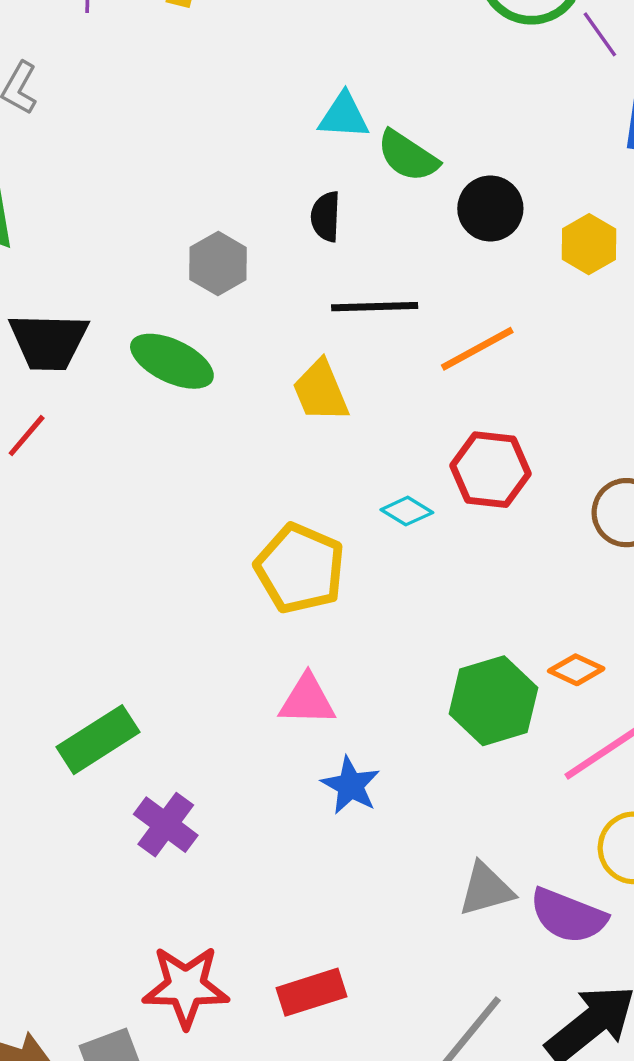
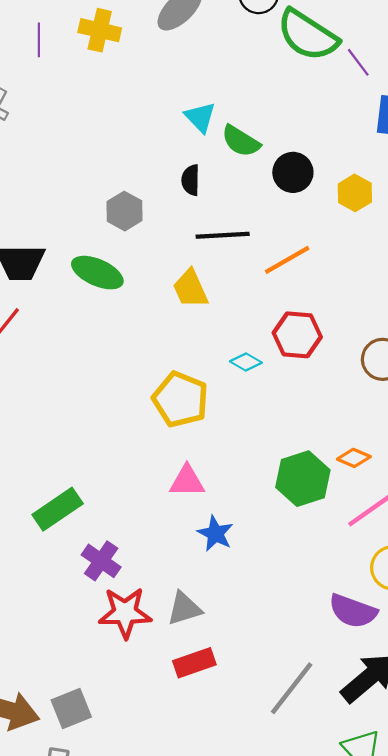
cyan triangle: (344, 116) -> (200, 117), turned 44
gray triangle: (486, 889) -> (184, 608), moved
red star: (186, 987) -> (125, 613), moved

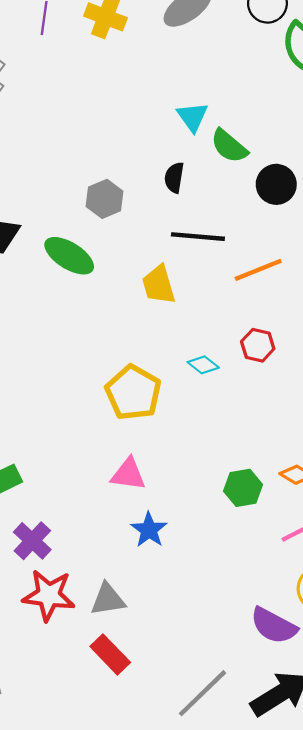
red hexagon: (297, 335) -> (258, 345), size x0.7
green hexagon: (303, 479) -> (243, 488), size x0.7
red rectangle: (194, 663) -> (110, 654), turned 57

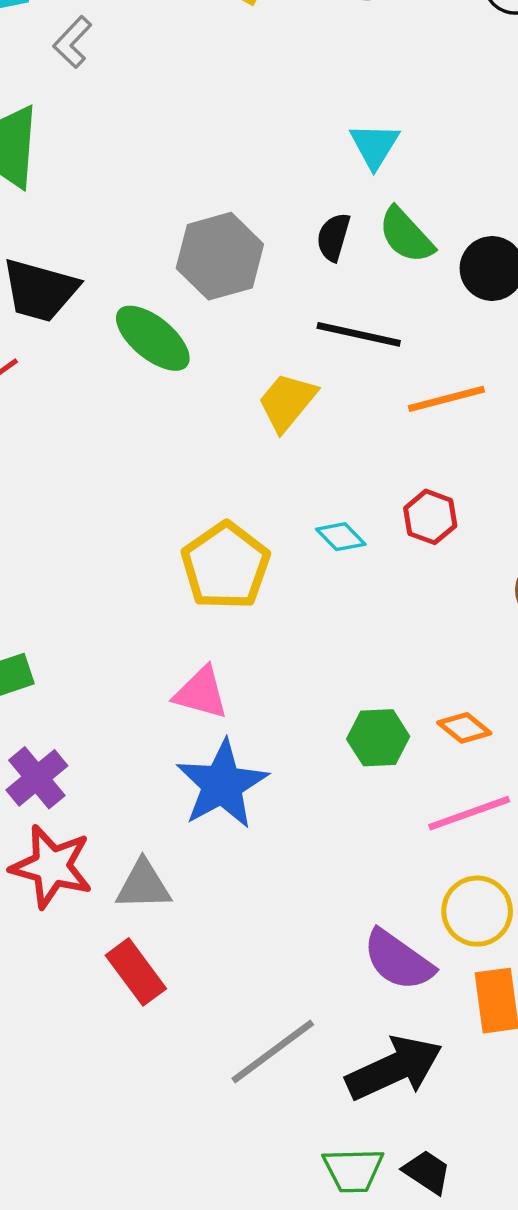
green semicircle: (229, 146) -> (406, 235), moved
gray hexagon: (105, 199) -> (220, 256), size x1.4
yellow trapezoid: (159, 285) -> (287, 402), turned 48
blue star: (149, 530) -> (222, 784), size x1.6

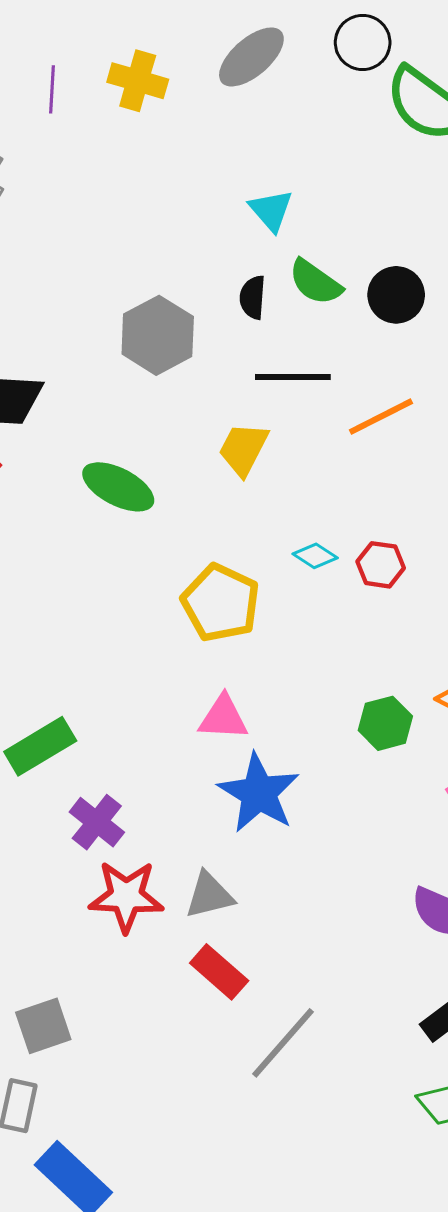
green ellipse: (153, 338) -> (118, 487), moved
red hexagon: (430, 517) -> (381, 565), moved
gray line: (273, 1051) -> (283, 1043), moved

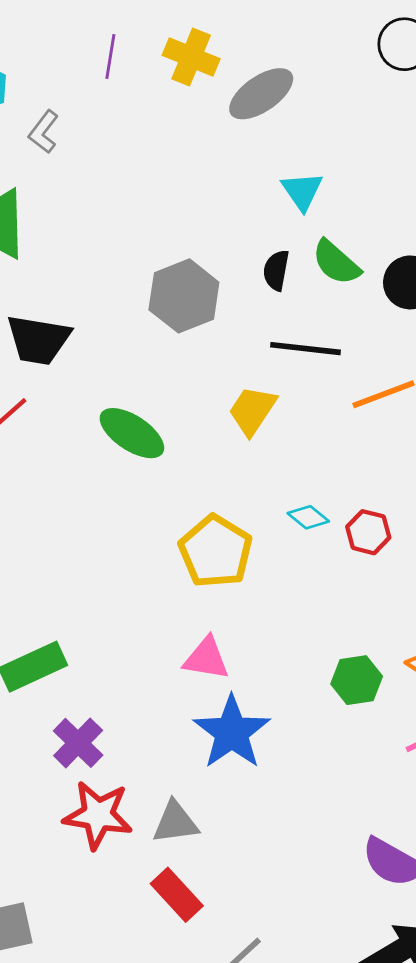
gray ellipse: (251, 57) -> (261, 94), moved

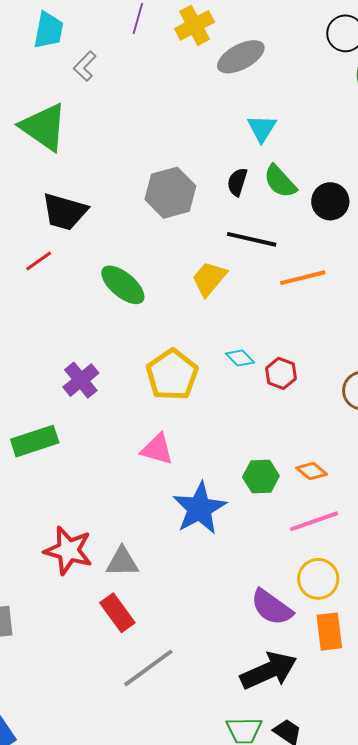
yellow cross: (191, 57) -> (195, 25), turned 33
blue star: (232, 732) -> (200, 508), moved
purple cross: (78, 743) -> (81, 380), moved

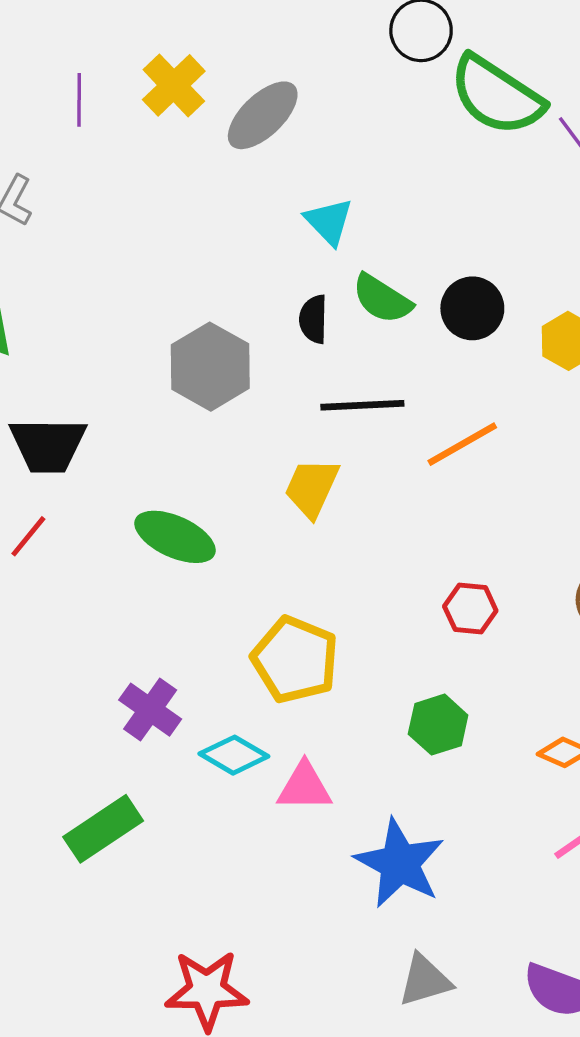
cyan diamond: (240, 358) -> (234, 755), moved, size x1.4
green hexagon: (261, 476) -> (438, 725), moved
gray triangle: (122, 562) -> (425, 980), moved

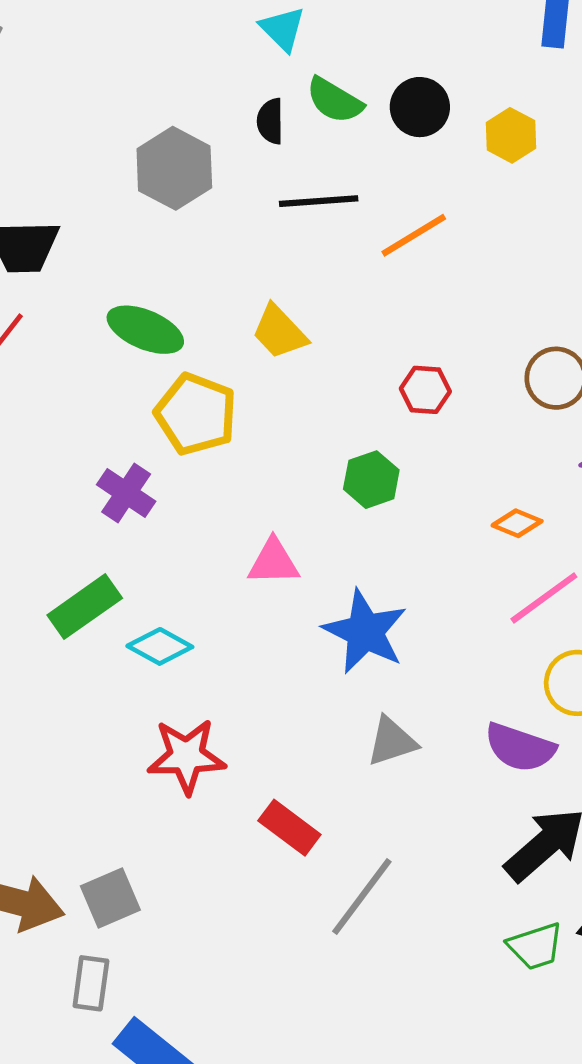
yellow trapezoid: (312, 488) -> (279, 332), moved, turned -66
yellow pentagon: (295, 660) -> (196, 414), moved
green hexagon: (438, 725) -> (371, 480), moved
cyan diamond: (234, 755) -> (160, 646), moved

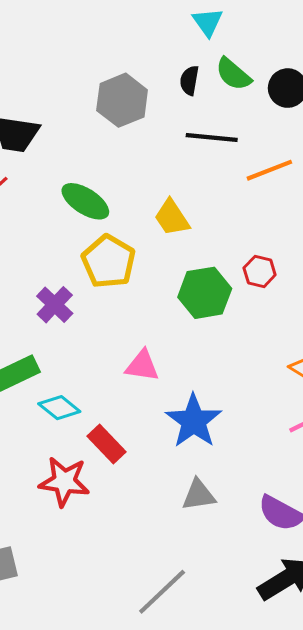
green hexagon: (371, 480) -> (205, 293), moved, size x1.4
red rectangle: (289, 828) -> (106, 444), moved

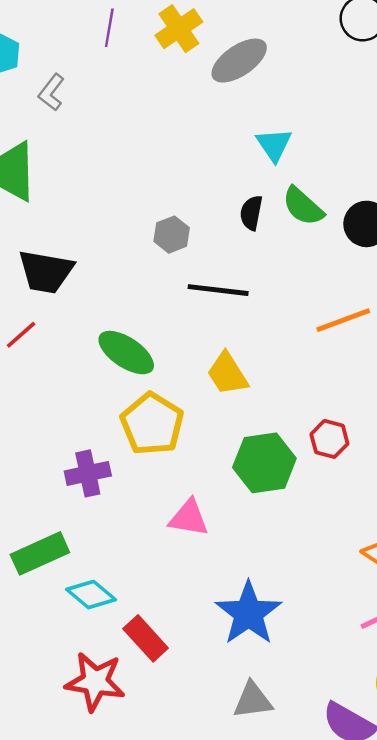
gray hexagon: (122, 100) -> (172, 235), size x0.6
black line: (212, 138) -> (218, 290), moved
purple cross: (55, 305) -> (88, 473), turned 33
pink triangle: (142, 366) -> (189, 518), moved

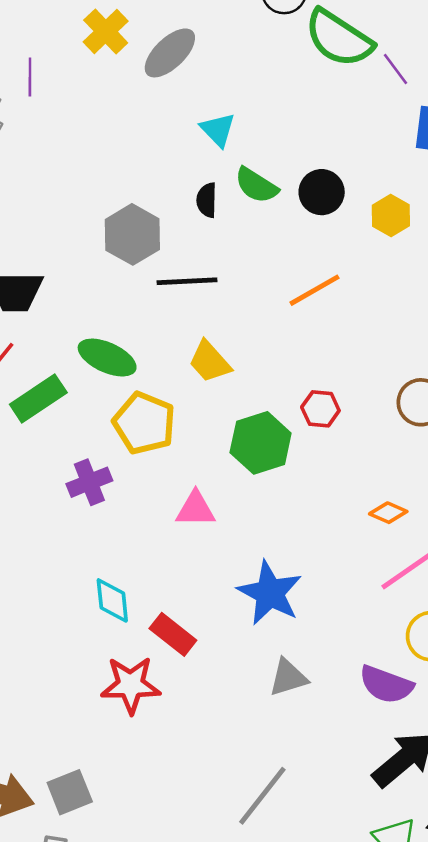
purple line: (109, 28) -> (30, 77), moved
gray hexagon: (172, 235) -> (132, 234), size x1.6
green rectangle: (40, 553) -> (38, 399), moved
cyan diamond: (91, 595) -> (112, 600), turned 54

